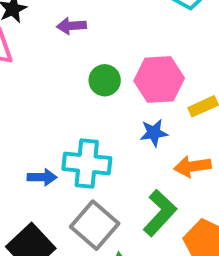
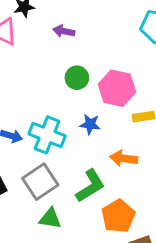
blue star: (154, 133) -> (90, 124), moved

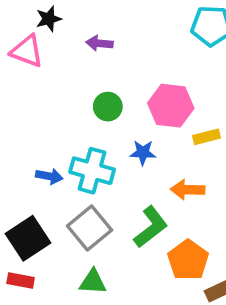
green circle: (77, 78) -> (108, 107), moved
green triangle: (50, 219) -> (93, 282), moved

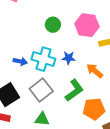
blue star: (143, 153) -> (69, 58), moved
orange arrow: (188, 190) -> (95, 71), turned 36
orange pentagon: (188, 260) -> (94, 109), turned 30

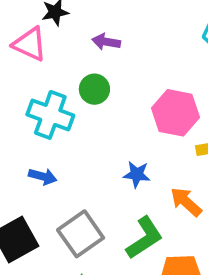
green circle: (53, 25) -> (94, 89), moved
cyan cross: (43, 59) -> (50, 115), moved

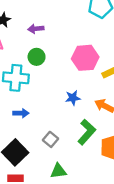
gray square: (81, 234) -> (51, 139), size x0.6

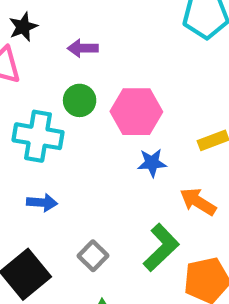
pink hexagon: (85, 58) -> (136, 112), moved
blue star: (73, 98) -> (152, 163), moved

